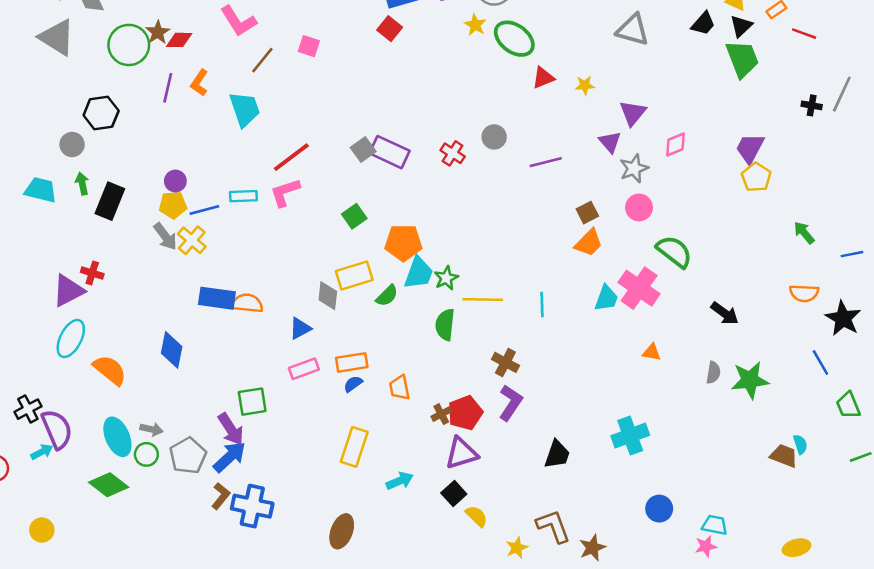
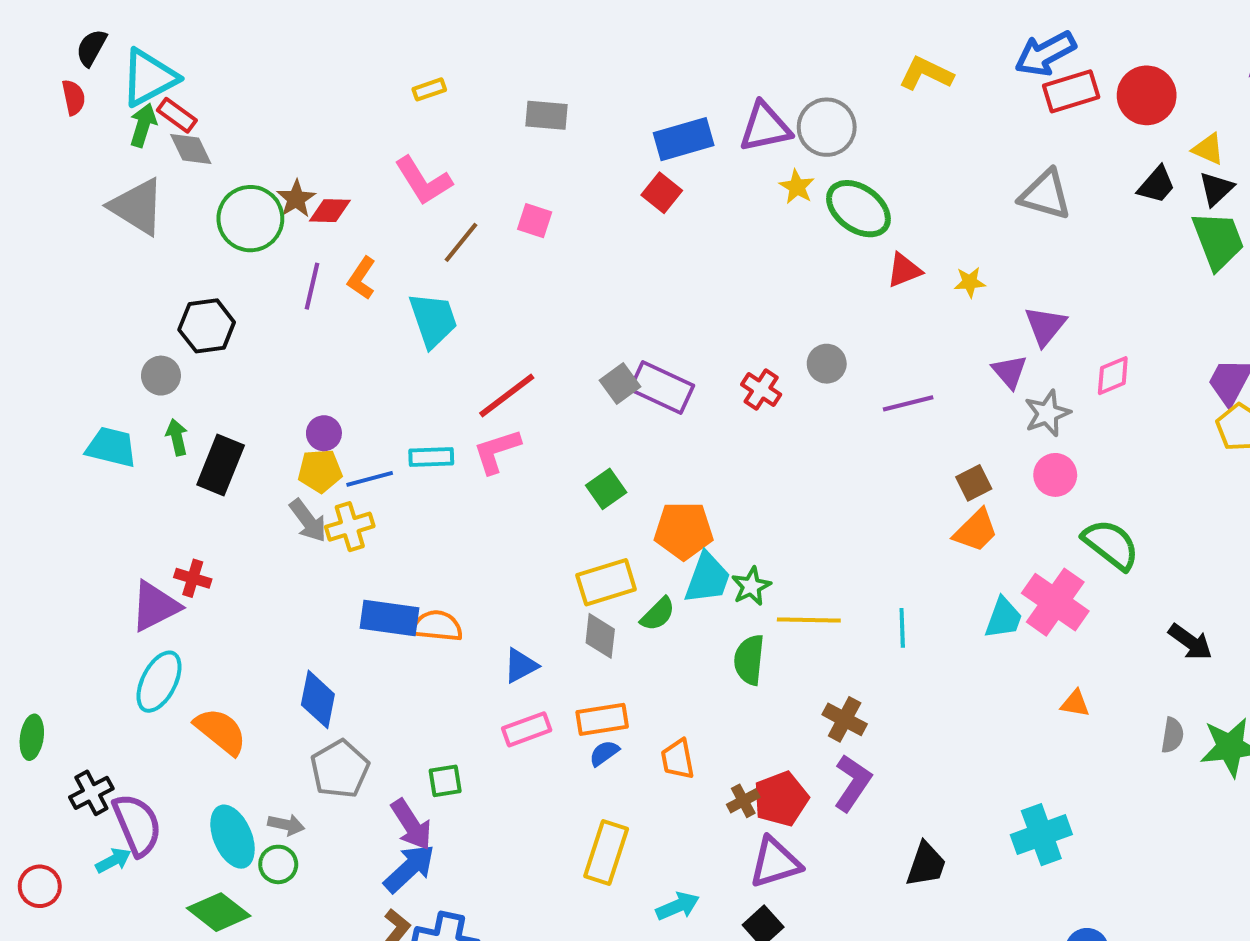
yellow cross: (192, 240) -> (350, 527), turned 32
gray diamond: (328, 296) -> (600, 636), moved
green square: (252, 402) -> (445, 781), size x0.7
gray pentagon: (188, 456) -> (340, 769), moved

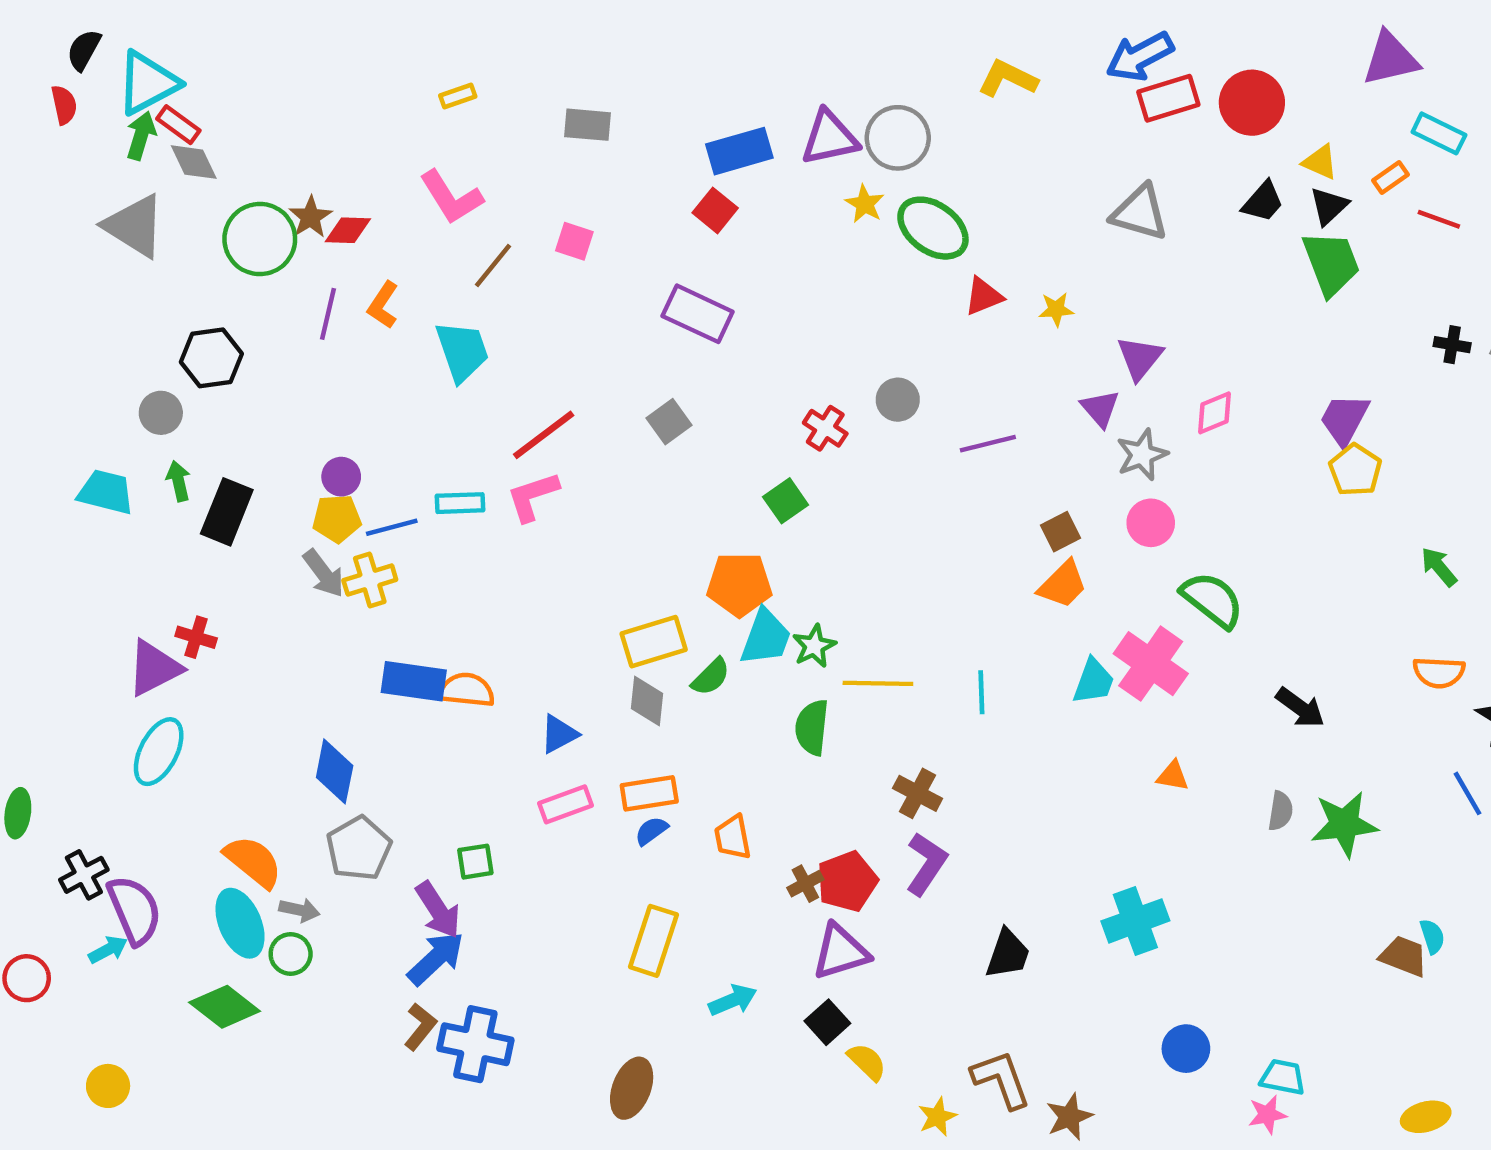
purple rectangle: (662, 387) -> (698, 314), moved
green square: (606, 489) -> (786, 501), moved
orange semicircle: (221, 731) -> (253, 862), moved

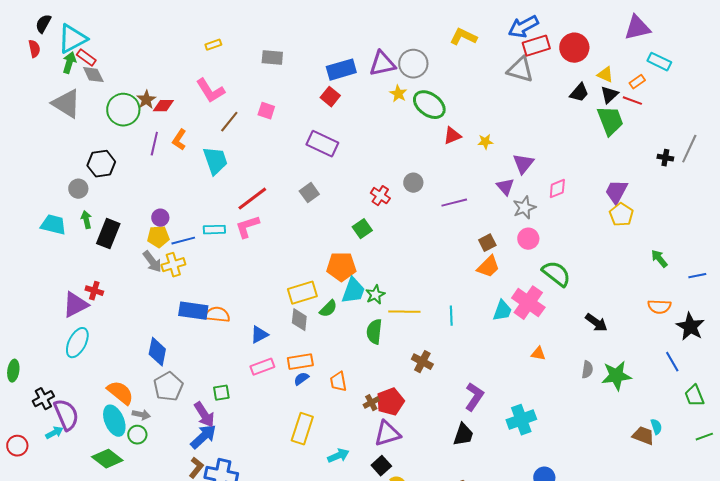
gray triangle: (1140, 213) -> (520, 70), moved
red line: (1439, 219) -> (632, 101), moved
purple L-shape: (926, 864) -> (474, 397), moved

